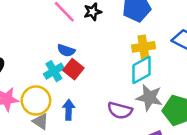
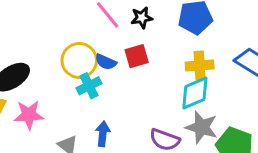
red square: (73, 69) -> (137, 56), moved, turned 30
yellow circle: (36, 100) -> (79, 60), moved

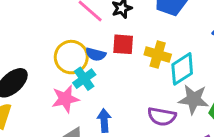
red square: (137, 56) -> (123, 44), turned 30
yellow cross: (200, 65) -> (158, 54), moved, turned 30
pink star: (29, 115) -> (65, 99), moved

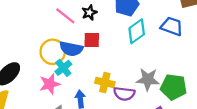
blue semicircle: (96, 54) -> (71, 49), size x1.5
yellow cross: (158, 54) -> (105, 82), moved
cyan diamond: (182, 69) -> (137, 31), moved

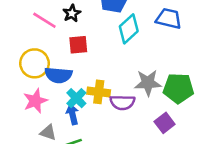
blue semicircle: (71, 49) -> (58, 75), moved
cyan cross: (63, 68) -> (76, 98), moved

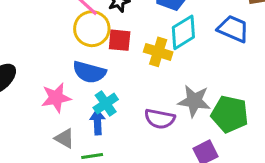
yellow circle: (34, 63) -> (92, 29), moved
yellow cross: (99, 92) -> (158, 52), moved

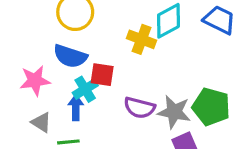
red square: (120, 40) -> (102, 75), moved
gray star: (194, 101) -> (174, 112), moved

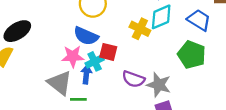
pink star: (35, 81) -> (73, 56), moved
green pentagon: (211, 107) -> (192, 55), moved
gray triangle: (41, 122) -> (60, 83), size x1.6

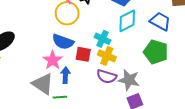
yellow cross: (140, 29) -> (107, 56), moved
pink star: (73, 56) -> (53, 60), turned -30
cyan cross: (95, 61) -> (102, 39), moved, turned -35

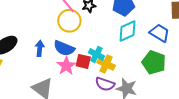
cyan cross: (102, 39) -> (96, 54), moved
pink star: (53, 60) -> (66, 66), moved
blue arrow: (65, 75) -> (40, 48), moved

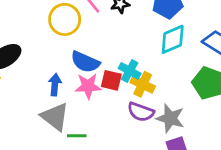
yellow circle: (69, 21) -> (65, 19), moved
blue arrow: (40, 48) -> (55, 85), moved
pink star: (66, 66) -> (88, 86), turned 30

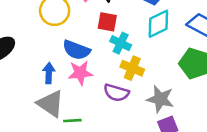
cyan cross: (130, 71) -> (121, 43), moved
red square: (111, 80) -> (107, 22), moved
purple semicircle: (141, 112) -> (116, 93), moved

